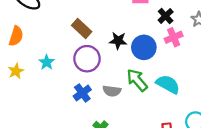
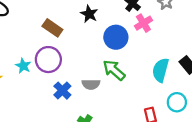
black star: (118, 41) -> (89, 14), moved, turned 30
purple circle: (87, 59) -> (48, 60), moved
cyan semicircle: (168, 84) -> (161, 70), moved, turned -95

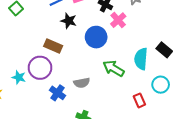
brown rectangle: (52, 28) -> (53, 46), moved
green arrow: (114, 70) -> (114, 68), moved

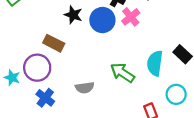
blue circle: (96, 37) -> (102, 20), moved
blue cross: (57, 93) -> (45, 98), moved

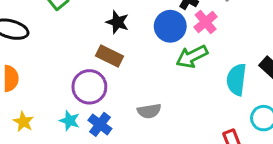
black star: (73, 15) -> (117, 22), moved
green arrow: (122, 73) -> (192, 57), moved, turned -60
cyan star: (12, 78) -> (70, 121), moved

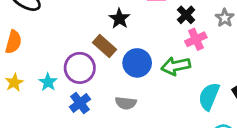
blue circle: (170, 26) -> (137, 63), moved
cyan star: (70, 121) -> (48, 82), moved

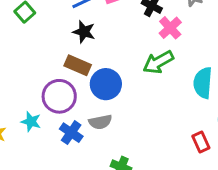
blue circle: (137, 63) -> (106, 84), moved
gray semicircle: (126, 103) -> (100, 122), moved

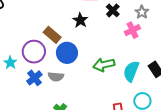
pink cross: (170, 28) -> (132, 30), moved
black star: (84, 32) -> (80, 20), moved
green arrow: (158, 62) -> (104, 65), moved

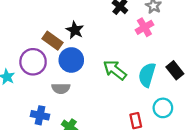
black star: (80, 20) -> (75, 30), moved
green arrow: (104, 65) -> (115, 70), turned 55
blue cross: (34, 78) -> (40, 115), moved, turned -35

